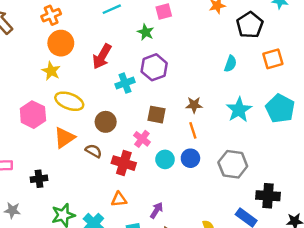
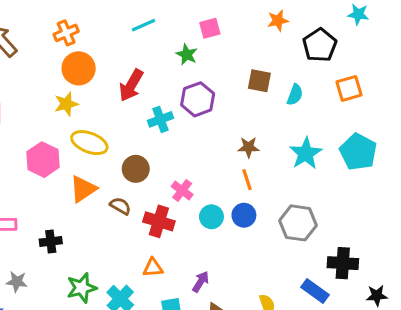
yellow star: (51, 71) -> (66, 104), turned 30
brown square: (157, 115) -> (259, 81), moved

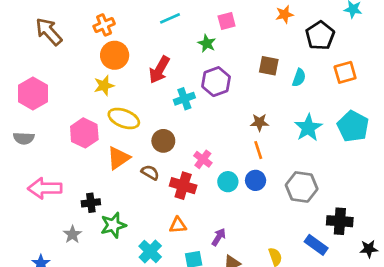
gray star: (17, 282) -> (72, 234), moved, turned 30
green star: (82, 288) -> (113, 225), moved

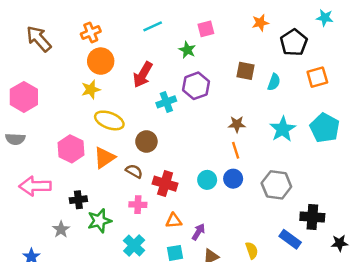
pink hexagon: (84, 133) -> (71, 149), moved
pink cross: (203, 159) -> (138, 205), moved, turned -35
orange triangle: (178, 225) -> (174, 221), moved

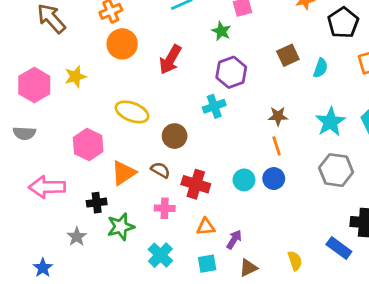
brown square: (246, 71) -> (288, 55), turned -36
yellow star: (91, 90) -> (75, 77), moved
cyan cross: (166, 102) -> (214, 106), moved
orange triangle: (104, 158) -> (124, 173), moved
gray hexagon: (276, 185) -> (336, 170), moved

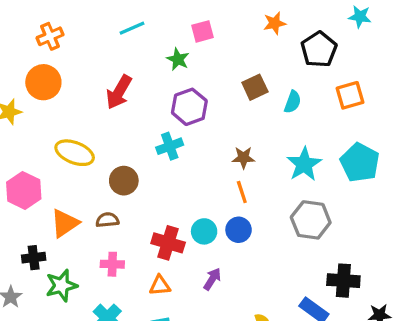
orange circle: (122, 44) -> (43, 82), moved
brown semicircle: (160, 170) -> (107, 220), turned -36
red cross: (196, 184) -> (168, 243), moved
purple arrow: (234, 239) -> (212, 279), moved

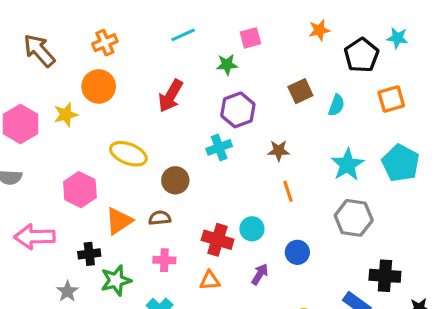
cyan star: (360, 17) -> (397, 38), moved
green star: (178, 59) -> (227, 65), turned -30
brown star: (243, 158) -> (279, 151), moved
blue circle: (239, 230) -> (297, 252), moved

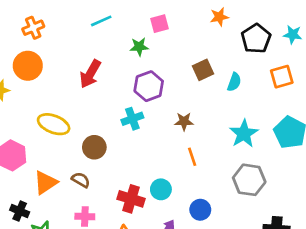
cyan star: (397, 38) -> (293, 35), moved
brown semicircle: (160, 218) -> (81, 180), turned 36
black cross: (89, 254) -> (20, 211), turned 30

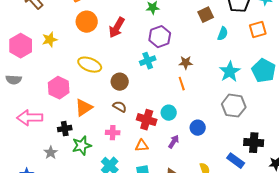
orange circle: (28, 66) -> (87, 22), moved
brown square: (203, 70) -> (206, 15), moved
orange line: (192, 157) -> (182, 84), moved
brown semicircle: (81, 180) -> (120, 107), moved
black cross: (20, 211) -> (65, 129), turned -32

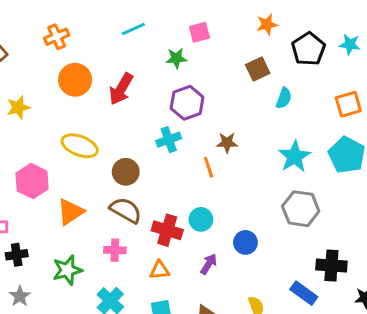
orange square: (258, 30) -> (348, 104), moved
orange line: (182, 84) -> (209, 167), moved
brown semicircle: (120, 107) -> (126, 210), size x1.5
black cross: (65, 129) -> (17, 255), moved
gray star: (51, 153) -> (20, 296), moved

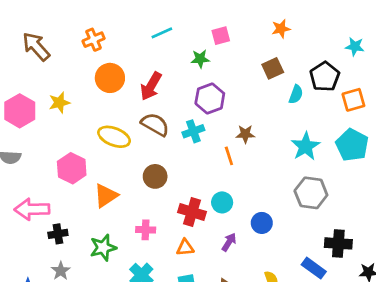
black pentagon: (308, 49) -> (325, 77), moved
brown circle: (126, 172) -> (155, 176), moved
brown semicircle: (126, 210) -> (155, 124), moved

